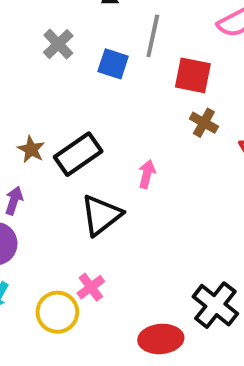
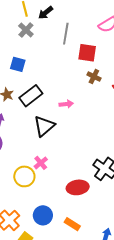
gray cross: (58, 44) -> (26, 30), moved
blue square: (113, 64) -> (18, 64), moved
pink arrow: (147, 174) -> (66, 104), turned 72

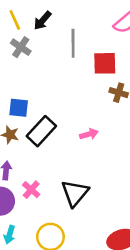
blue square: (18, 64) -> (19, 108), moved
black triangle: (44, 126) -> (75, 193), moved
pink cross: (41, 163) -> (31, 190), moved

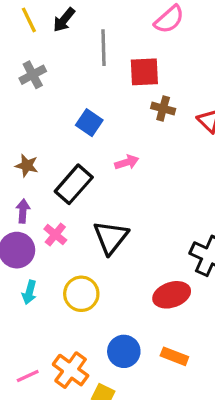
gray cross: (21, 47) -> (33, 75), moved, turned 30
blue square: (19, 108) -> (89, 123), moved, turned 30
black rectangle: (41, 131) -> (74, 184), moved

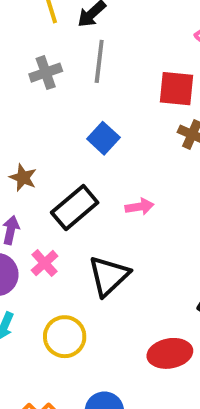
gray line: (104, 48) -> (99, 61), moved
pink arrow: (127, 162) -> (139, 207), moved

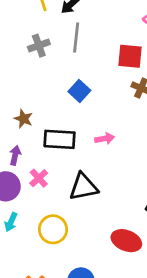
black rectangle: (75, 208) -> (60, 139), turned 44
black triangle: (109, 276) -> (83, 187), turned 32
red ellipse: (170, 353) -> (126, 241), turned 32

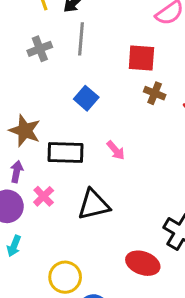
brown star: (23, 119) -> (25, 131), size x1.5
pink arrow: (105, 139) -> (116, 150), turned 60
yellow circle: (53, 229) -> (65, 277), moved

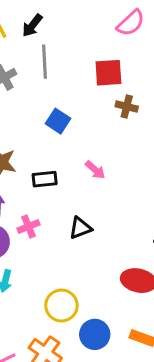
black rectangle: (66, 153) -> (45, 179), size x0.7
pink cross: (44, 196) -> (28, 226), turned 30
black triangle: (94, 205) -> (80, 228), size x0.7

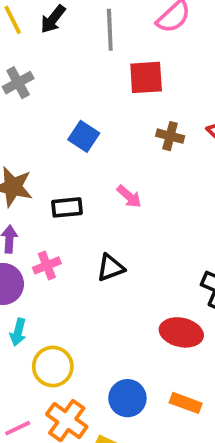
gray line: (44, 62) -> (110, 30), moved
brown cross: (127, 106) -> (170, 136), moved
yellow circle: (61, 306) -> (53, 366), moved

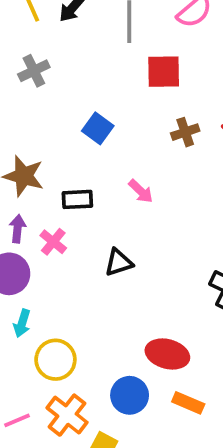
brown cross: (170, 136) -> (185, 132), turned -36
pink cross: (47, 265) -> (53, 242), moved, turned -32
red ellipse: (181, 332) -> (167, 354), moved

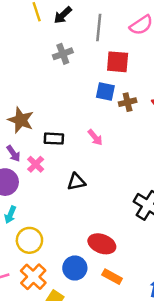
gray cross: (34, 71) -> (63, 54), moved
blue square: (98, 128) -> (105, 91), moved, turned -30
purple arrow: (18, 229) -> (13, 154), turned 133

